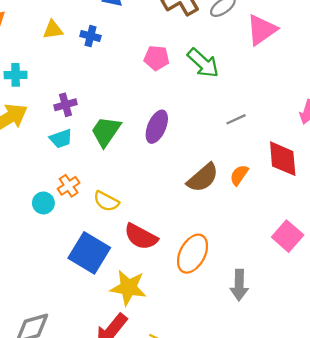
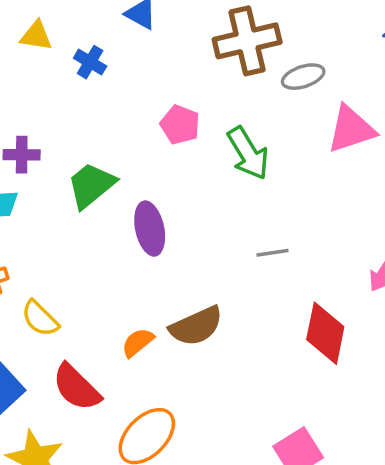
purple ellipse: (157, 127) -> (150, 229), turned -52
green trapezoid: (106, 131) -> (91, 185), moved
orange semicircle: (239, 175) -> (138, 342), moved

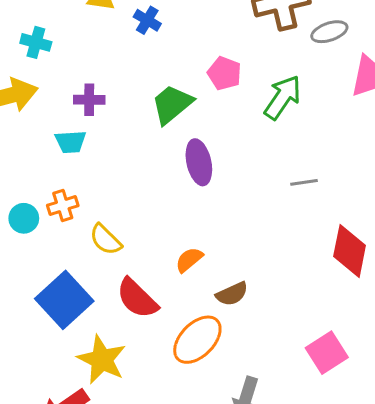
green arrow: (248, 153) -> (283, 97), turned -114
green trapezoid: (91, 185) -> (172, 104), moved
brown semicircle: (196, 326) -> (232, 294), moved, size x0.7

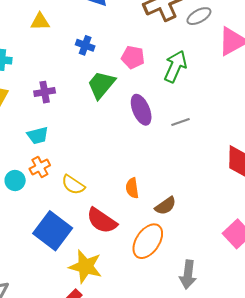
blue cross: (147, 20) -> (85, 45), moved
cyan trapezoid: (71, 142) -> (38, 135), moved
purple ellipse: (199, 162) -> (141, 110), moved
gray line: (304, 182) -> (180, 122), moved
orange semicircle: (189, 260) -> (132, 188), turned -48

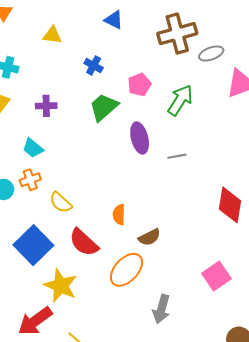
pink pentagon: (133, 57) -> (139, 85), turned 30
cyan trapezoid: (38, 135) -> (33, 148), turned 45

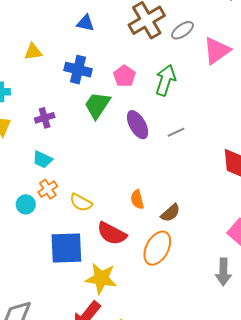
blue cross: (94, 65) -> (78, 70), size x1.5
blue square: (33, 245) -> (66, 248), turned -33
gray arrow: (161, 309) -> (223, 272), moved

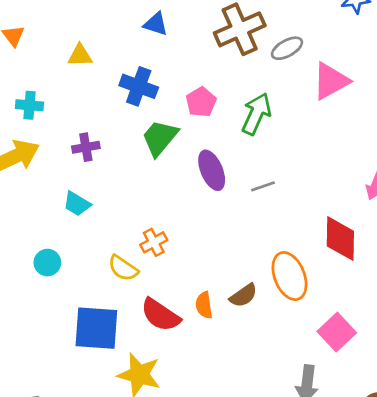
orange cross: (48, 189) -> (154, 242), moved
orange semicircle: (137, 199) -> (204, 305), moved
orange ellipse: (157, 248) -> (289, 276), moved, turned -56

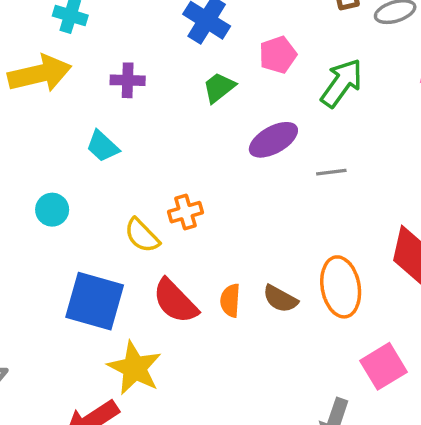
green trapezoid: (160, 138) -> (219, 88), size x0.7
purple ellipse: (212, 170) -> (273, 140), turned 72
brown semicircle: (243, 296) -> (280, 299), turned 52

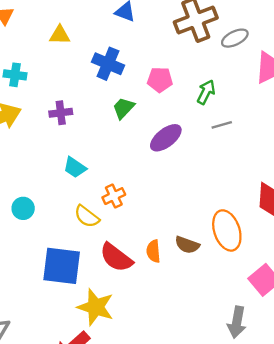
pink pentagon: (278, 55) -> (160, 80), turned 30
green arrow: (342, 83) -> (206, 92), size x0.7
cyan trapezoid: (103, 146) -> (75, 168), moved
gray line: (331, 172) -> (222, 125), moved

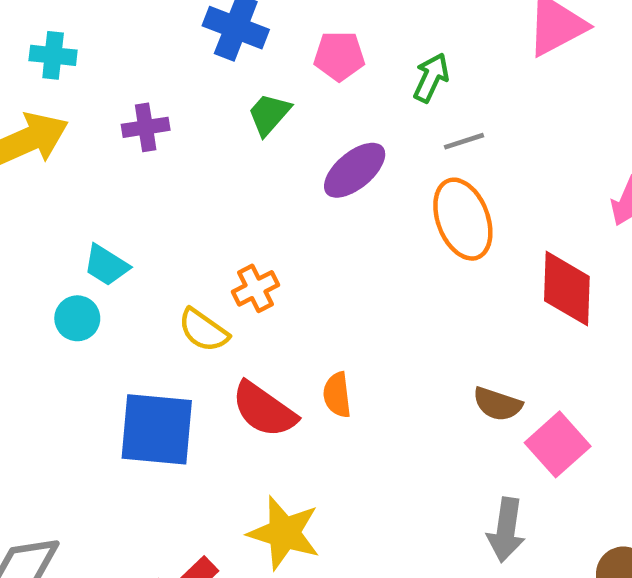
cyan trapezoid: (75, 168) -> (106, 265), moved
orange ellipse: (227, 230) -> (463, 219), moved
brown semicircle: (187, 245) -> (498, 404), moved
yellow star: (96, 307) -> (284, 533), moved

